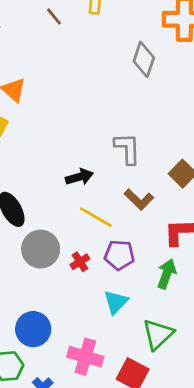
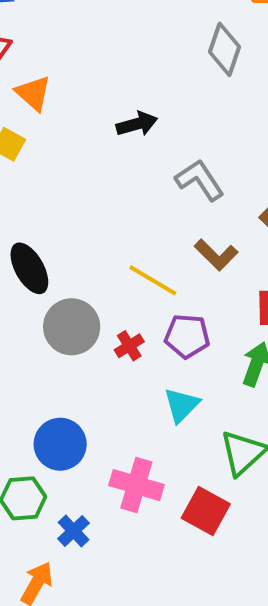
gray L-shape: (127, 149) -> (200, 180), turned -32
black arrow: (79, 177) -> (137, 124), moved

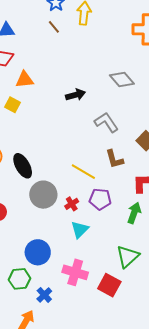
gray diamond: (224, 49) -> (122, 79), moved, turned -60
orange triangle: (33, 93) -> (25, 80), turned -48
brown L-shape: (216, 255) -> (114, 159), turned 30
cyan triangle: (182, 405) -> (80, 230), moved

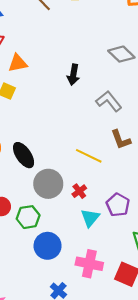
black arrow: (75, 95) -> (73, 75), turned 120
purple pentagon: (100, 199) -> (118, 205), moved, turned 30
green hexagon: (20, 279) -> (28, 217), moved

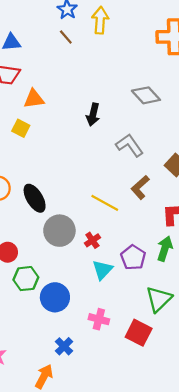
brown L-shape: (121, 140) -> (140, 187), turned 65
green hexagon: (28, 217) -> (26, 279), moved
pink cross: (89, 264) -> (99, 319), size x0.7

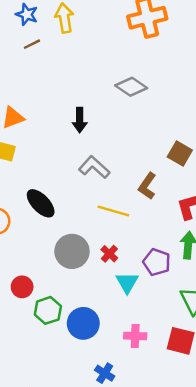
brown line: (66, 37) -> (32, 44), turned -63
gray L-shape: (130, 145) -> (94, 167), moved
black ellipse: (35, 198) -> (41, 203), moved

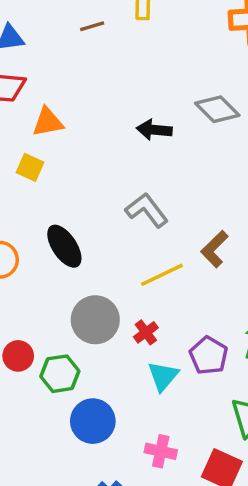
black arrow: (80, 120) -> (154, 130), moved, turned 85
yellow line: (113, 211) -> (162, 275), turned -52
green hexagon: (48, 310) -> (60, 374), moved

